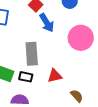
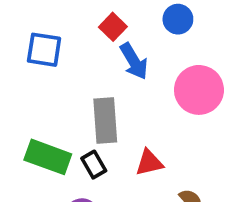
black rectangle: (26, 77) -> (94, 165), turned 48

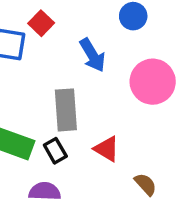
red square: (113, 27) -> (41, 23), moved
red triangle: (149, 163) -> (107, 149), turned 44

